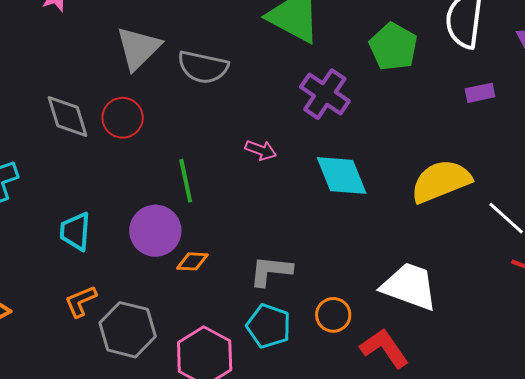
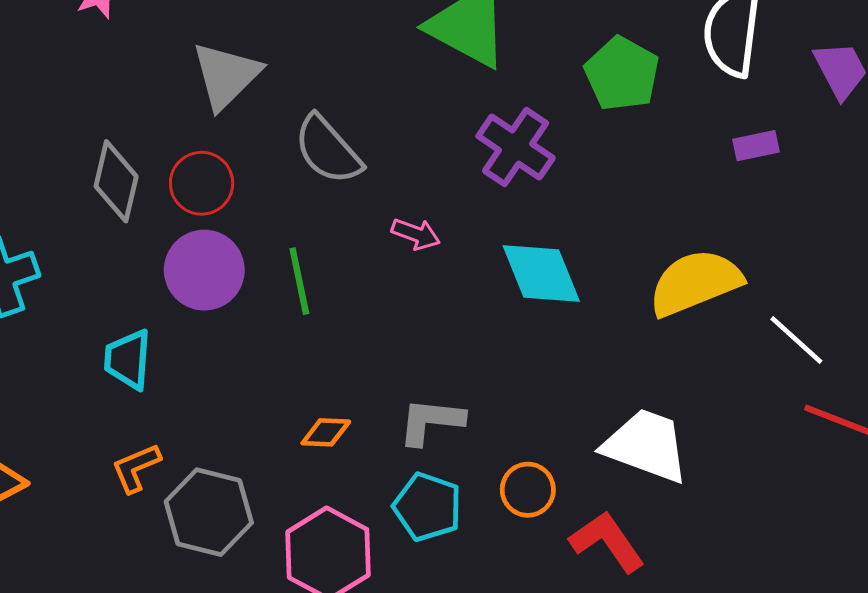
gray semicircle: (203, 67) -> (328, 150), moved, turned 36
gray diamond: (68, 117) -> (116, 181), turned 30
purple circle: (155, 231) -> (204, 270), moved
orange diamond: (192, 261) -> (326, 432), moved

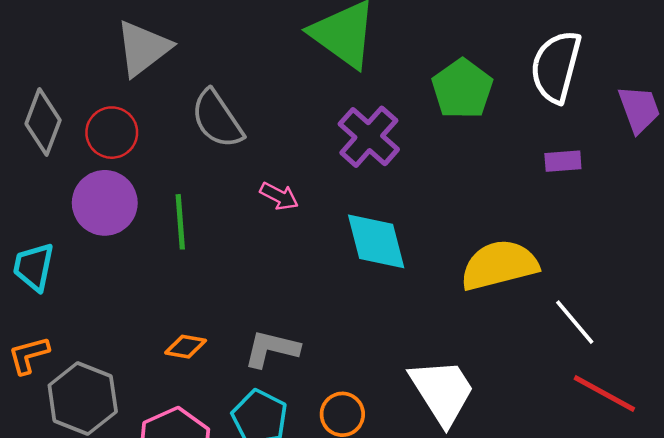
white trapezoid: (646, 446) -> (442, 391), turned 30

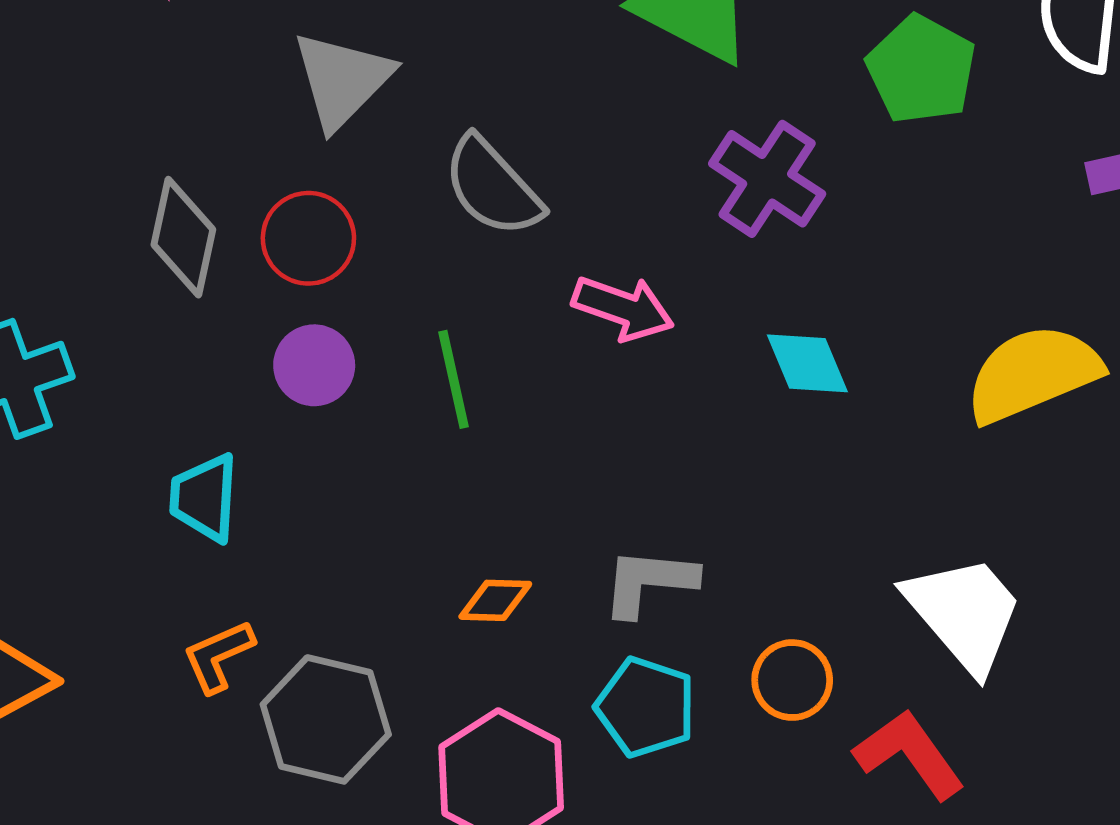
pink arrow: (279, 196) -> (623, 308), size x1.4
purple circle: (105, 203) -> (314, 365), size x0.7
cyan diamond: (376, 241) -> (807, 363), size x0.7

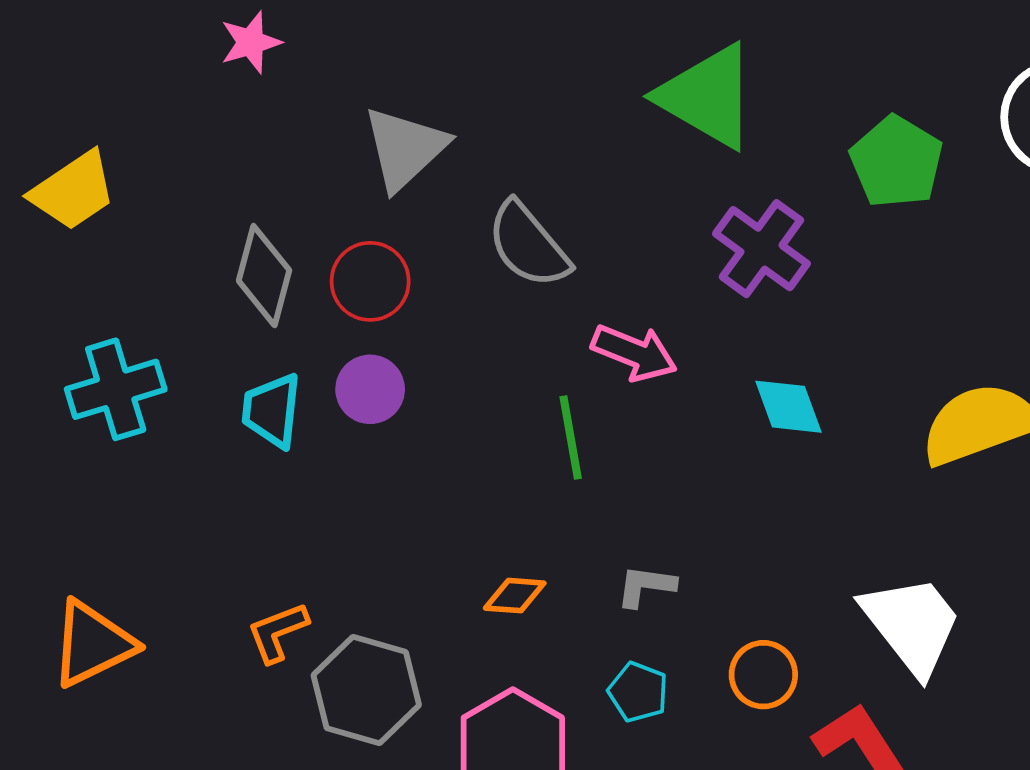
green line: (453, 379) -> (571, 438), moved
cyan trapezoid: (204, 498) -> (272, 411), moved
gray L-shape: (649, 582) -> (646, 586), size x0.7
cyan pentagon: (646, 707) -> (638, 692), size x0.7

